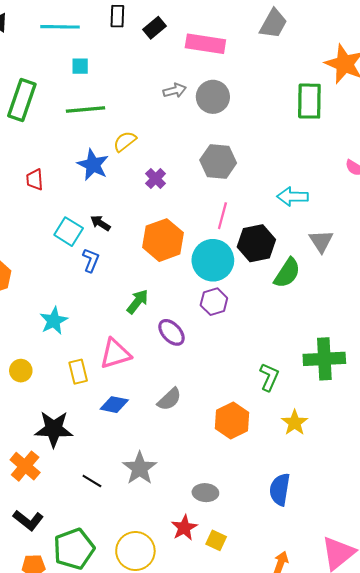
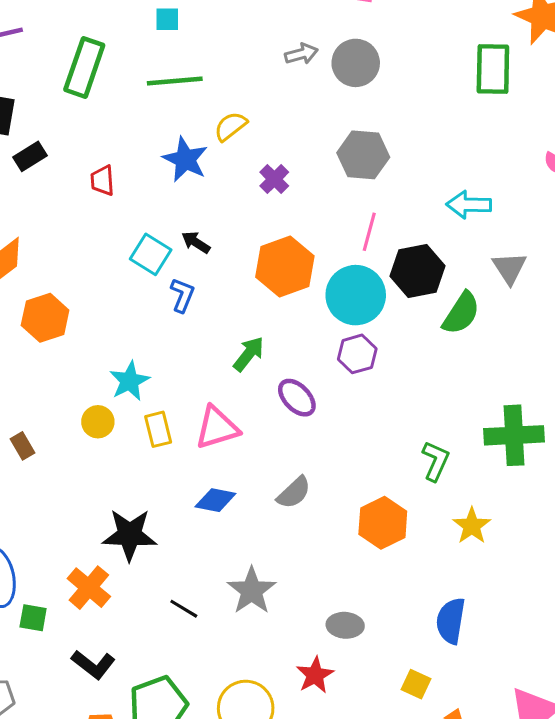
yellow circle: (21, 371) -> (98, 422), moved
yellow rectangle: (78, 372) -> (158, 429), moved
yellow square: (216, 540) -> (416, 684), moved

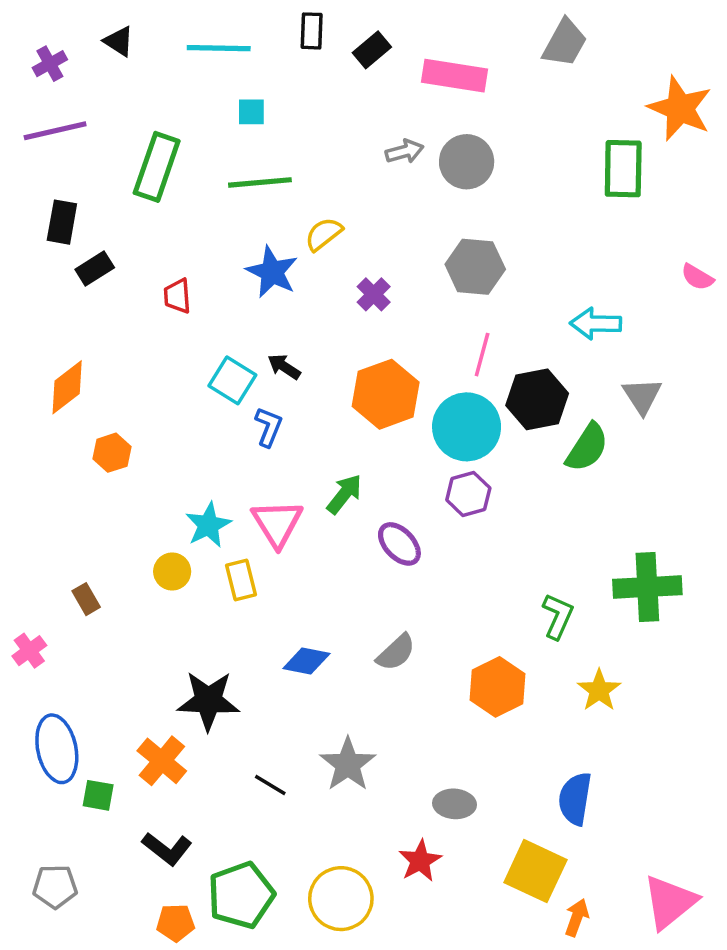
orange hexagon: (45, 318) -> (112, 453), size x0.7
pink triangle: (217, 428) -> (277, 523), moved, turned -45
yellow square: (416, 684) -> (535, 871), size x1.8

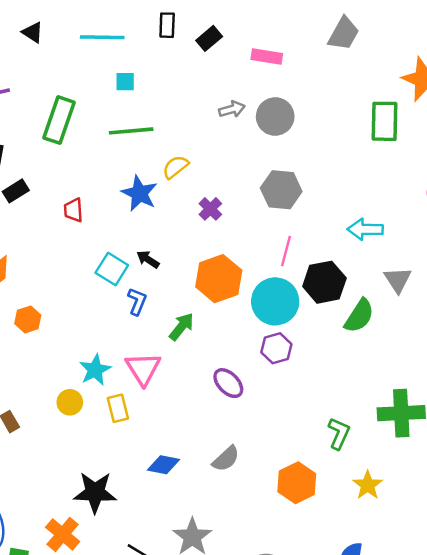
pink rectangle: (455, 76) -> (267, 56), size x0.7
green arrow: (344, 494) -> (181, 327), moved

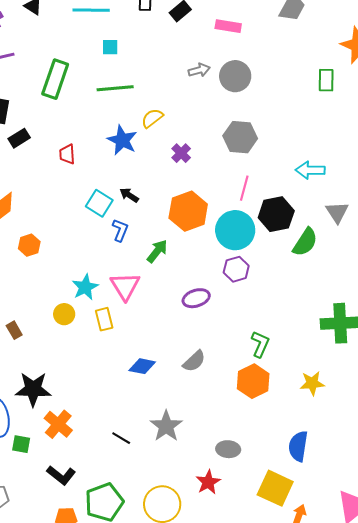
green rectangle: (384, 121) -> (326, 80), size x0.7
purple ellipse: (228, 383) -> (196, 298), turned -64
green L-shape: (339, 434) -> (260, 344), moved
yellow star: (368, 485) -> (312, 383), turned 30
black star: (95, 492) -> (33, 389), moved

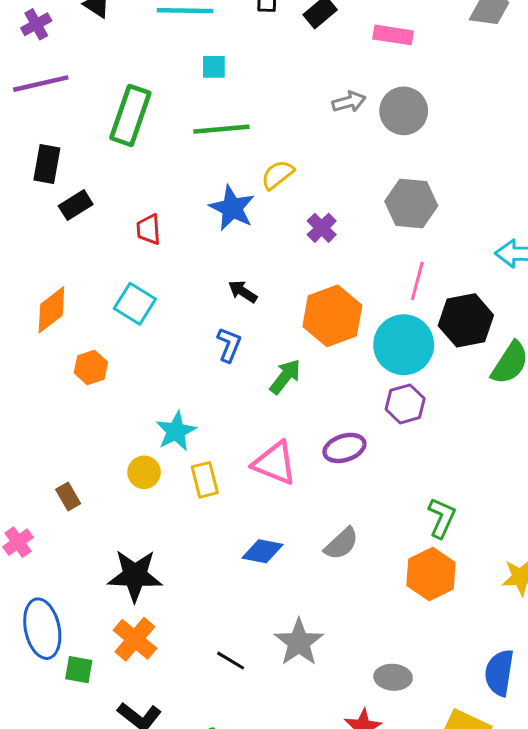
cyan square: (99, 203) -> (135, 304), moved
pink triangle: (125, 286) -> (275, 463), moved, turned -36
black star: (33, 389) -> (135, 576), moved

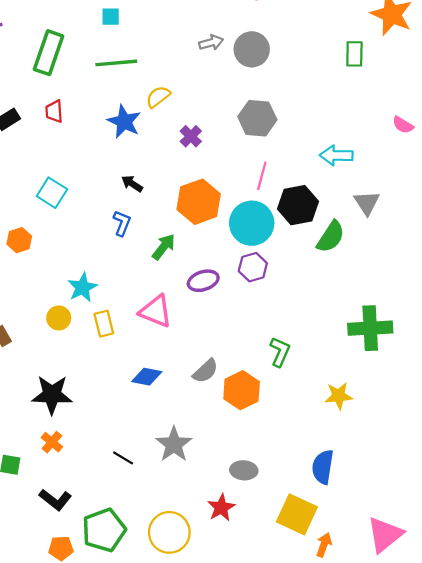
red trapezoid: (149, 229) -> (54, 111), moved
purple ellipse: (344, 448) -> (203, 281), moved
orange hexagon: (431, 574) -> (242, 390), moved
orange cross: (135, 639) -> (52, 442), size x0.7

